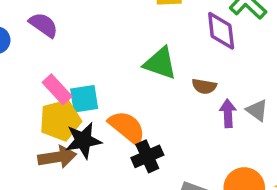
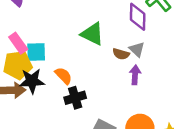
gray triangle: (257, 110) -> (137, 49), moved
orange semicircle: (127, 127) -> (64, 76), size x0.7

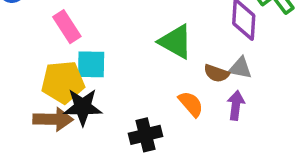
pink rectangle: (18, 43) -> (67, 27), moved
gray triangle: (137, 49) -> (240, 68), turned -35
orange semicircle: (64, 76) -> (191, 104), moved

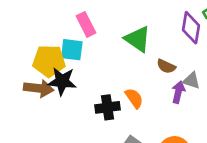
pink rectangle: (67, 27) -> (86, 24), moved
gray triangle: (240, 68) -> (191, 81), moved
orange semicircle: (191, 104) -> (134, 98), moved

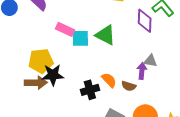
pink rectangle: (86, 24) -> (65, 29), turned -30
cyan square: (72, 50) -> (80, 38), moved
brown semicircle: (166, 66) -> (129, 86), moved

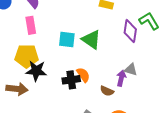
pink rectangle: (65, 29) -> (31, 25), moved, turned 48
orange semicircle: (109, 80) -> (83, 75), moved
brown arrow: (36, 83) -> (17, 89), moved
black cross: (90, 90) -> (71, 80), moved

